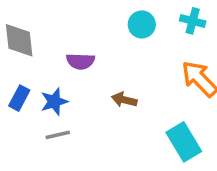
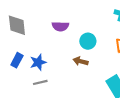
cyan circle: (142, 24) -> (88, 41), moved
purple semicircle: (80, 61) -> (60, 26), moved

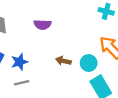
cyan circle: (88, 41) -> (89, 63), moved

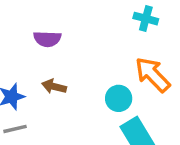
brown arrow: (63, 61) -> (54, 86), moved

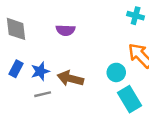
brown arrow: (54, 86) -> (70, 78), moved, size x1.5

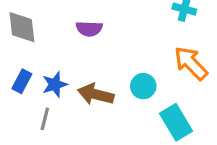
cyan circle: (116, 72) -> (143, 86), moved
gray line: (43, 94) -> (45, 119), moved, turned -63

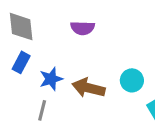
blue rectangle: (22, 81) -> (21, 62), moved

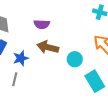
brown arrow: (88, 88) -> (48, 47), moved

